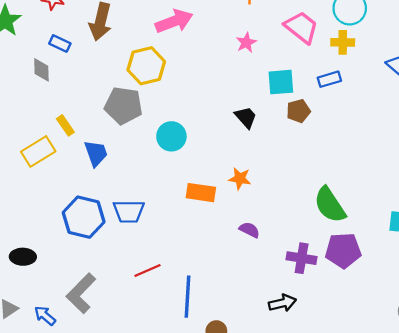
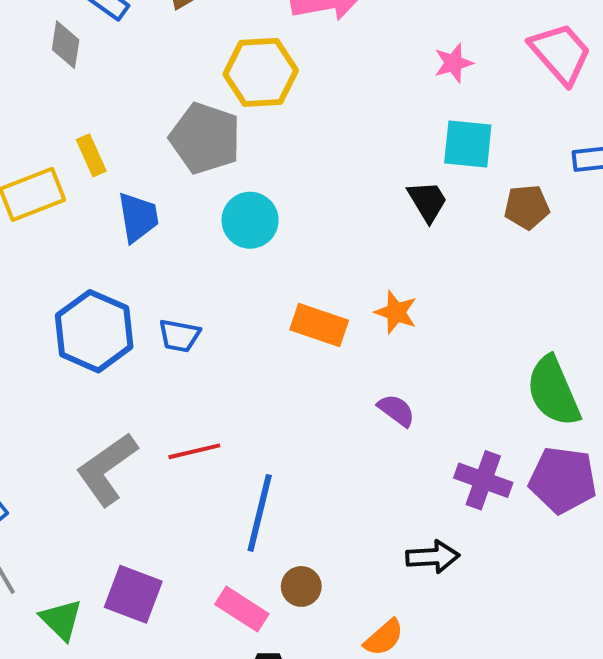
cyan square: (281, 82) -> (468, 144), moved
cyan circle: (171, 136) -> (250, 220), moved
blue trapezoid: (129, 211) -> (179, 336), size x0.7
gray L-shape: (81, 293) -> (107, 469), moved

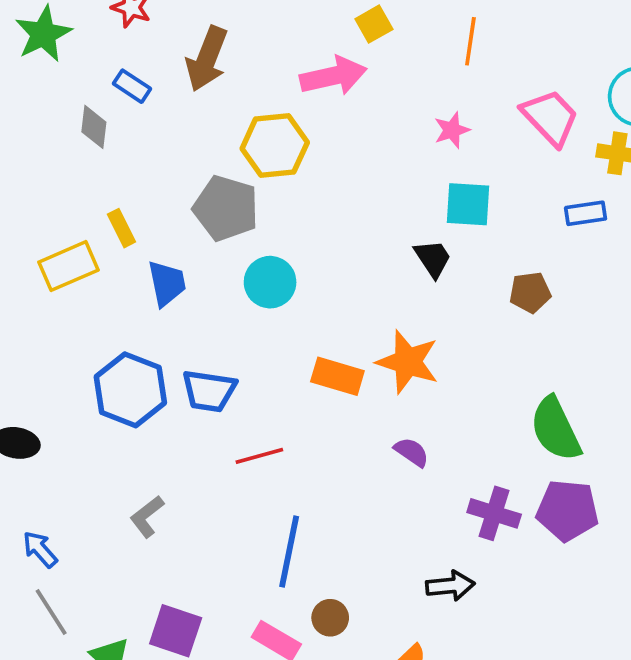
brown pentagon: (527, 207) -> (530, 292), moved
orange star: (396, 312) -> (408, 362), size x1.6
blue trapezoid: (179, 336) -> (209, 391), size x1.4
red line: (194, 451) -> (259, 456), moved
gray L-shape: (107, 469) -> (147, 517), size x0.6

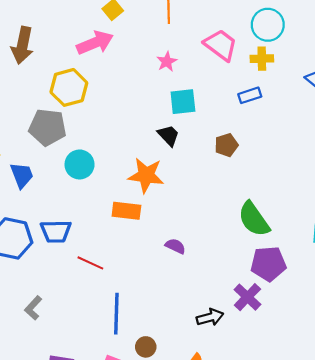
orange star: (408, 362) -> (146, 175), moved
red line: (259, 456) -> (90, 263), turned 50
purple cross: (494, 513) -> (247, 297), moved, turned 36

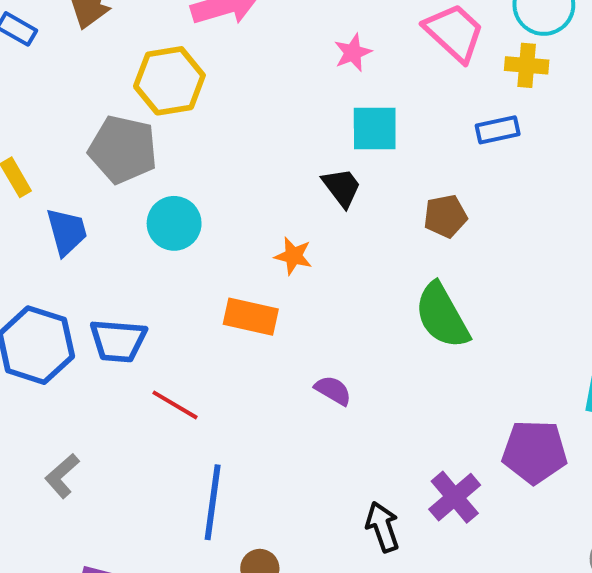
orange star: (146, 175) -> (293, 256), size x0.6
green semicircle: (254, 219) -> (442, 316), moved
purple pentagon: (268, 264) -> (535, 452), moved
black arrow: (210, 317) -> (383, 527), turned -100

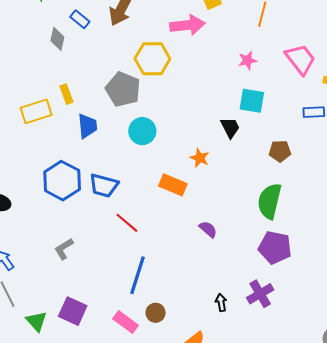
green semicircle: (442, 316) -> (270, 201), turned 33
purple pentagon: (535, 452) -> (275, 248), moved
black arrow: (383, 527) -> (221, 302), size x0.7

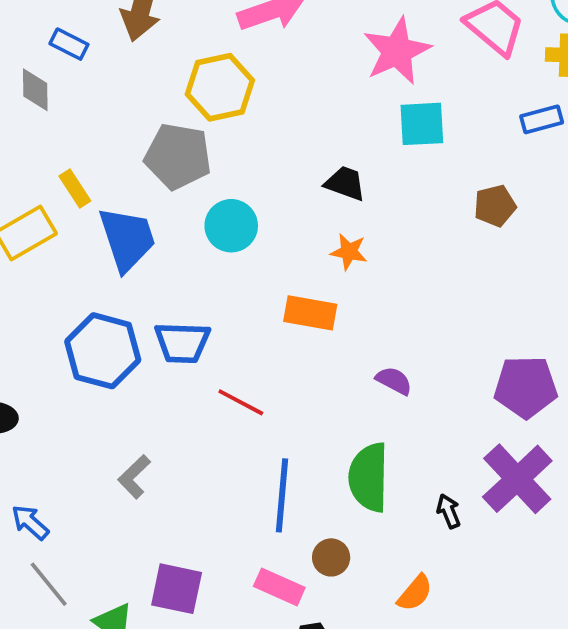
pink star: (247, 60) -> (397, 51), size x1.8
blue trapezoid: (87, 126) -> (127, 239), size x1.4
black trapezoid: (230, 128) -> (345, 183), moved, turned -30
green semicircle: (270, 201) -> (369, 477), moved
purple cross: (260, 294) -> (517, 479), size x1.4

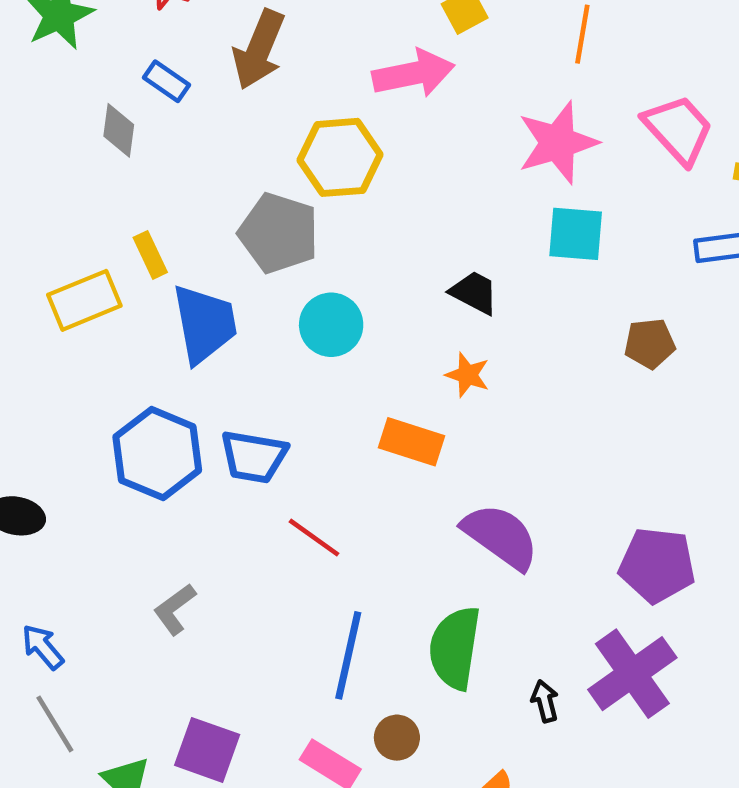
purple semicircle: (394, 381) -> (501, 536), size x1.8

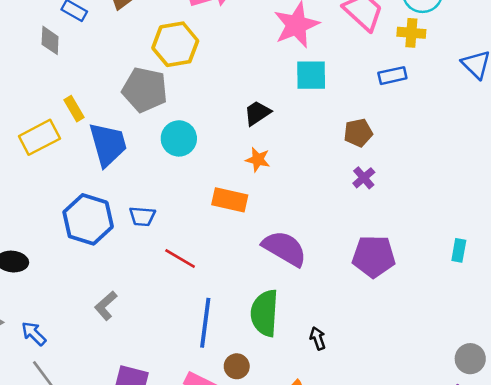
black trapezoid: (474, 293) -> (257, 113), turned -56
blue trapezoid: (254, 457) -> (142, 216), size x0.7
purple cross: (632, 674) -> (364, 178), moved, size x0.5

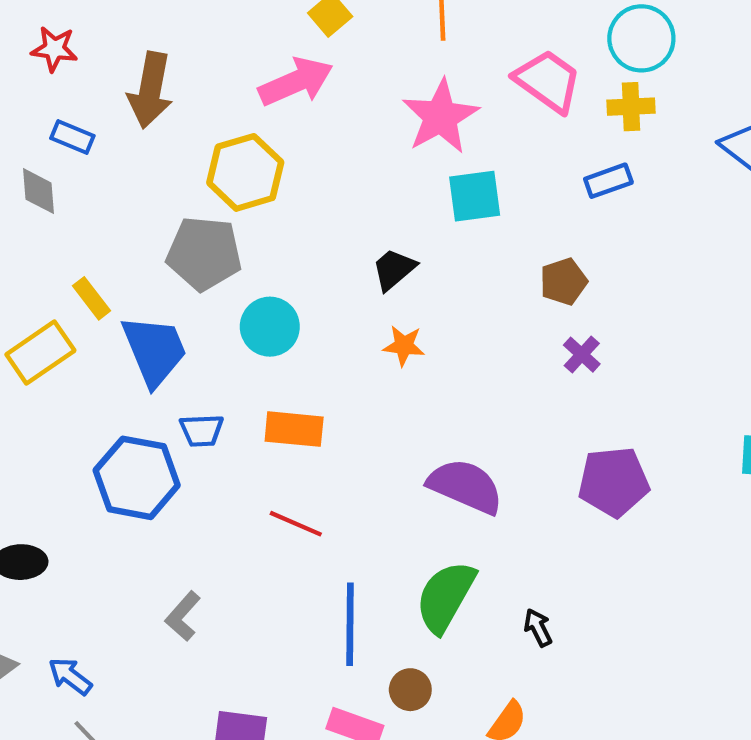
orange rectangle: (230, 200) -> (294, 429), moved
blue trapezoid: (142, 216) -> (202, 430), moved
green semicircle: (265, 313) -> (445, 597), turned 33

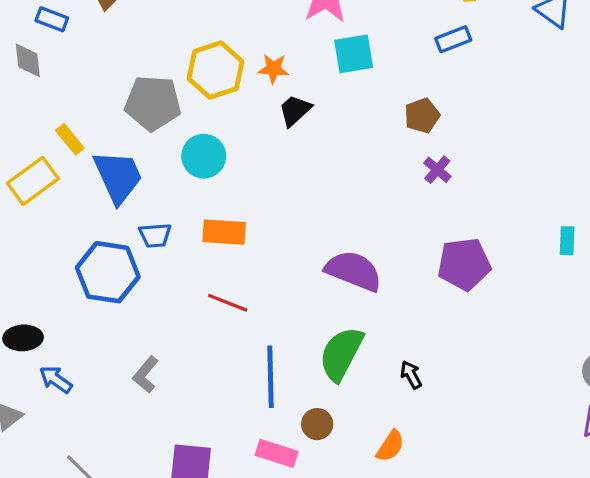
yellow hexagon: (245, 172) -> (215, 70), moved
orange star: (404, 346) -> (274, 69), moved
blue arrow: (70, 676) -> (56, 379), moved

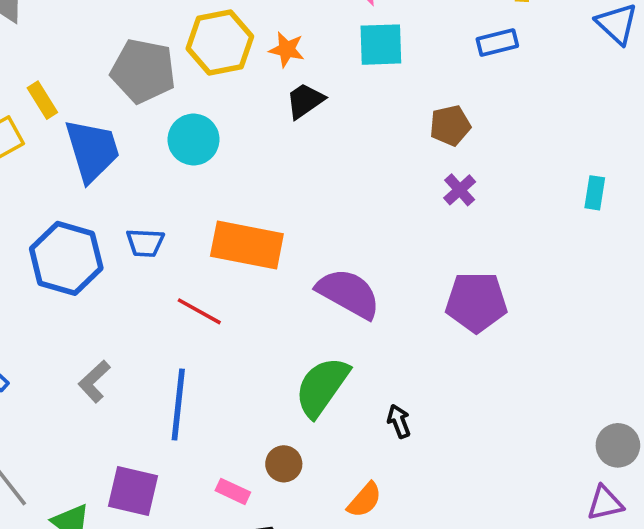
orange rectangle: (224, 232) -> (247, 245), moved, size x1.4
blue trapezoid: (155, 235) -> (145, 243), moved
cyan rectangle: (567, 241) -> (595, 193), moved
blue line: (271, 377) -> (178, 404), moved
pink rectangle: (277, 453) -> (233, 491), size x0.7

